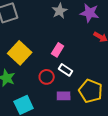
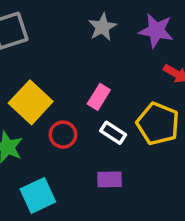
red circle: (47, 77) -> (63, 135), moved
yellow pentagon: (91, 91) -> (158, 124), moved

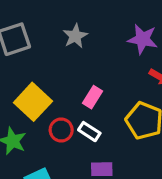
gray star: (102, 27) -> (75, 36), moved
white rectangle: (113, 133) -> (89, 132), moved

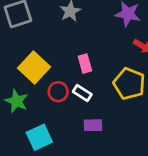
pink rectangle: (92, 97) -> (85, 64), turned -48

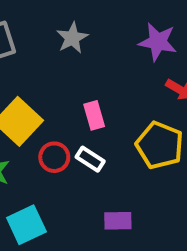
purple rectangle: (93, 125) -> (118, 221), moved

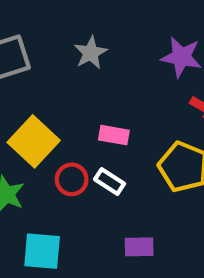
pink rectangle: (94, 115) -> (114, 135), turned -64
cyan square: (26, 225) -> (42, 251), turned 30

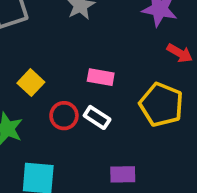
yellow square: (34, 141) -> (31, 83), size x0.6

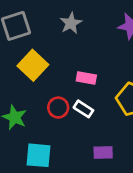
yellow square: (31, 83) -> (33, 65), moved, size x1.5

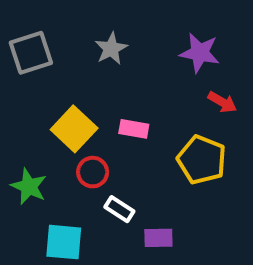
yellow square: (33, 65) -> (74, 129), moved
white rectangle: (83, 109) -> (119, 209), moved

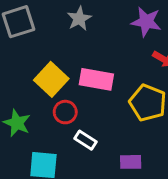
pink rectangle: (134, 129) -> (96, 79), size x1.5
purple rectangle: (158, 238) -> (131, 162), moved

